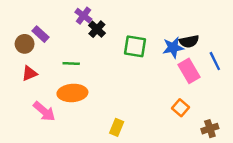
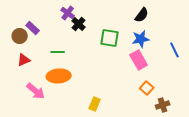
black semicircle: (189, 41) -> (142, 15), moved, turned -42
pink rectangle: (189, 71) -> (139, 60), moved
brown cross: (210, 129) -> (163, 105), moved

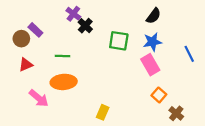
brown cross: (163, 105) -> (176, 113), turned -32

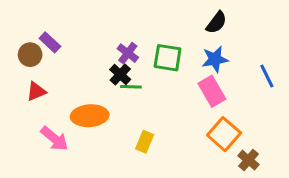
purple cross: (73, 14) -> (128, 53), moved
black cross: (85, 26) -> (120, 74), moved
green line: (63, 56) -> (131, 87), moved
orange square: (159, 95) -> (224, 134), size x1.5
yellow rectangle: (103, 112) -> (145, 142), moved

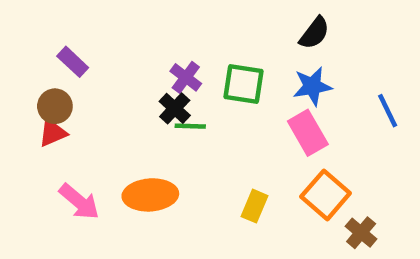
brown circle: (30, 55) -> (55, 106), moved
orange ellipse: (90, 116) -> (150, 195), moved
yellow rectangle: (145, 142) -> (255, 206), moved

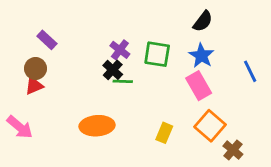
blue star: (312, 86) -> (201, 56), turned -30
pink arrow: (79, 202) -> (20, 127), moved

